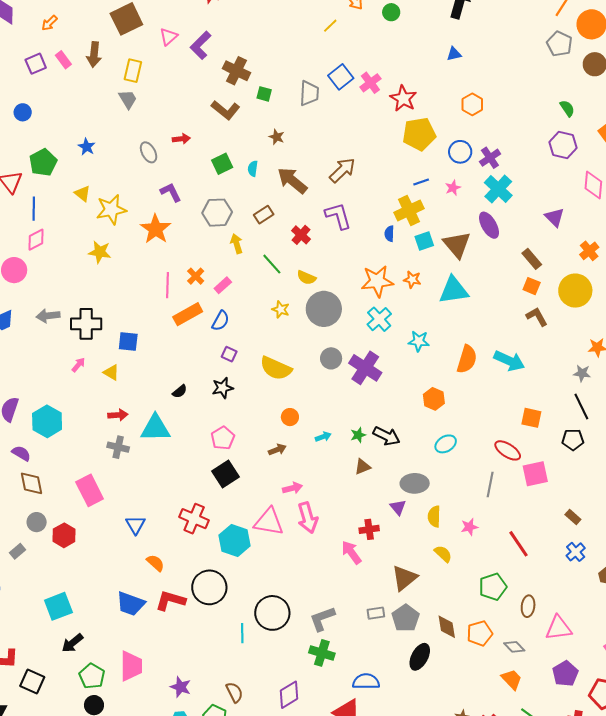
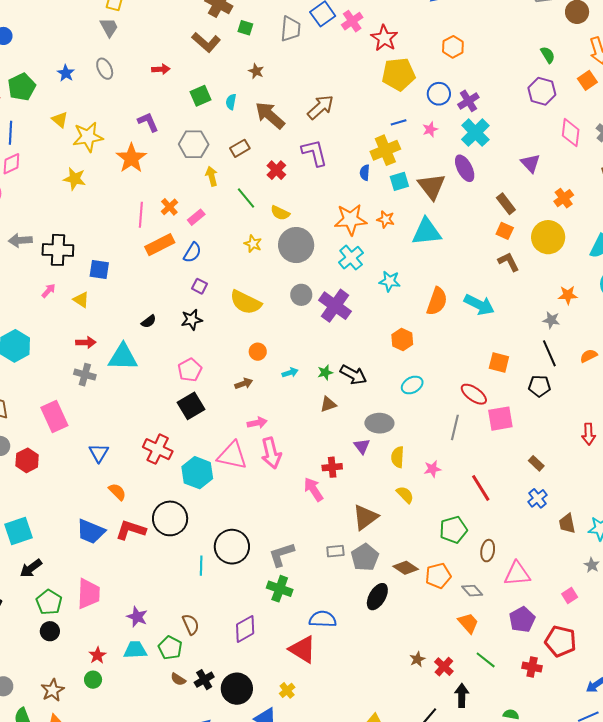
gray ellipse: (149, 152) -> (105, 69), moved
brown diamond: (447, 627) -> (406, 568), turned -50

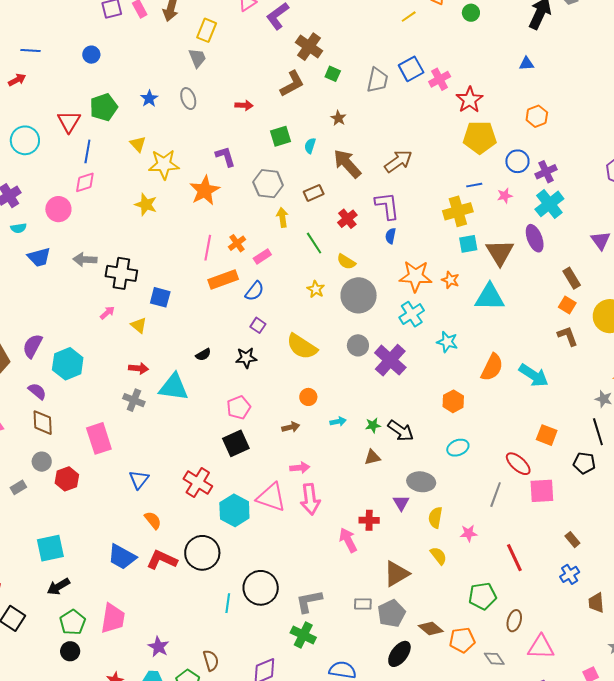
brown L-shape: (206, 42) -> (292, 84), turned -76
blue semicircle: (365, 173) -> (391, 236), moved

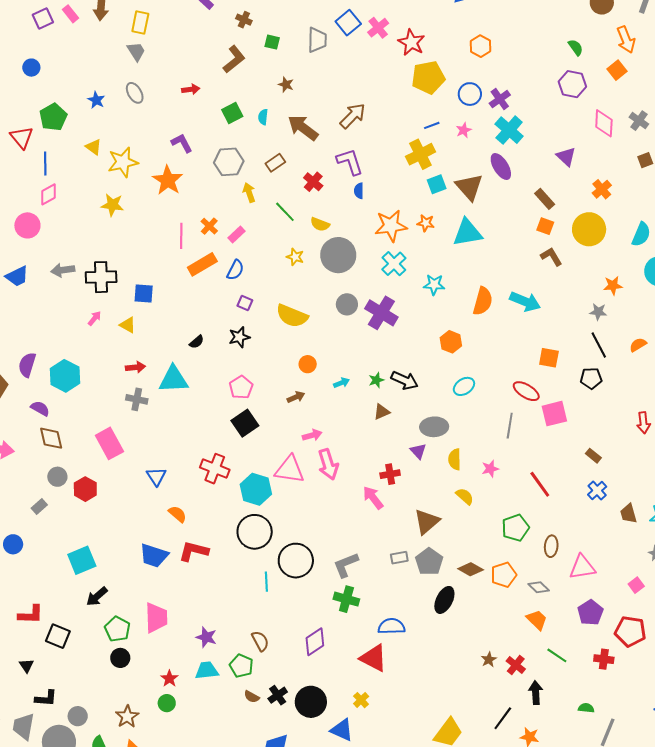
brown cross: (309, 47) -> (244, 20), size x0.6
black circle: (202, 553) -> (255, 532), moved

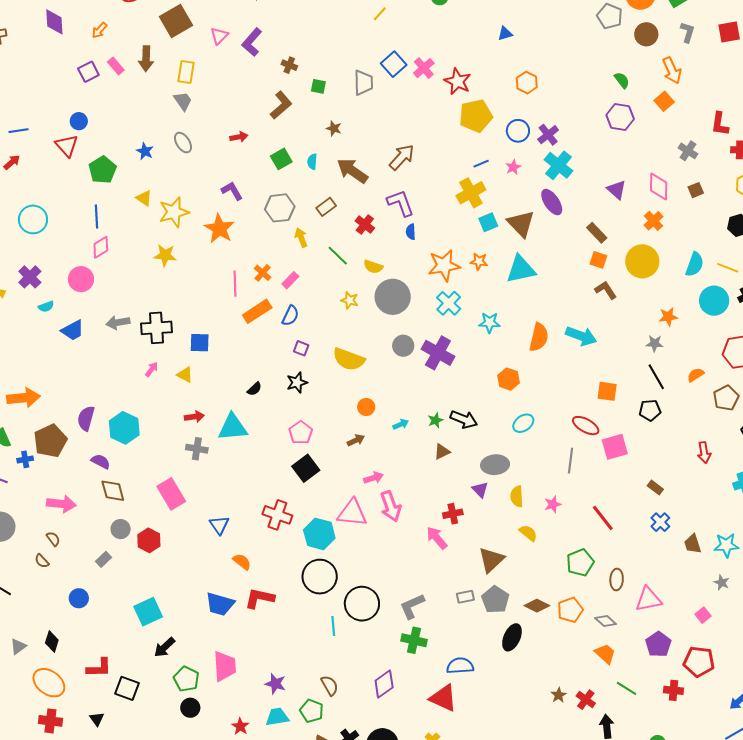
pink diamond: (604, 123) -> (659, 186), moved
red triangle: (22, 137) -> (67, 146), moved

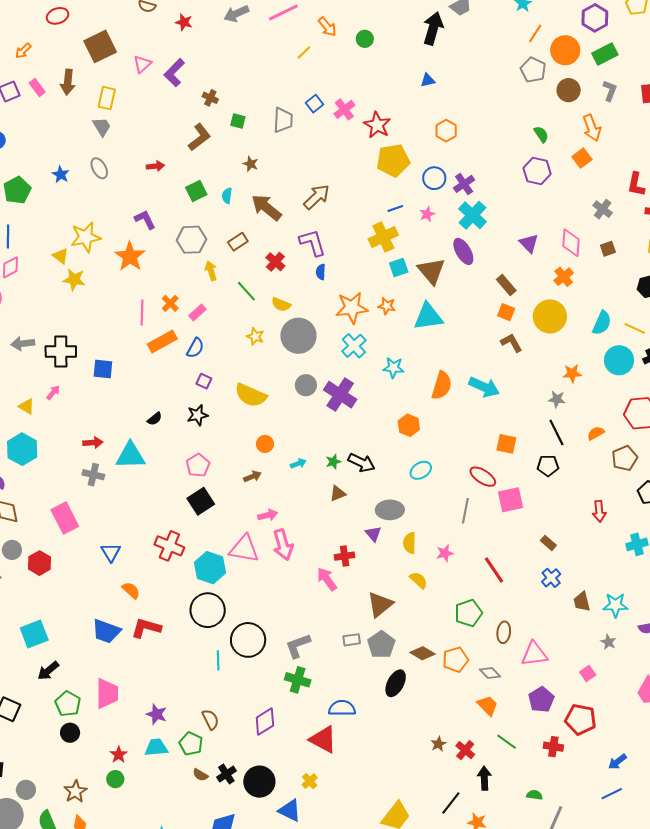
blue square: (394, 64) -> (315, 104), size x0.7
yellow triangle: (144, 198) -> (60, 256), moved
yellow triangle: (185, 375) -> (27, 407), moved

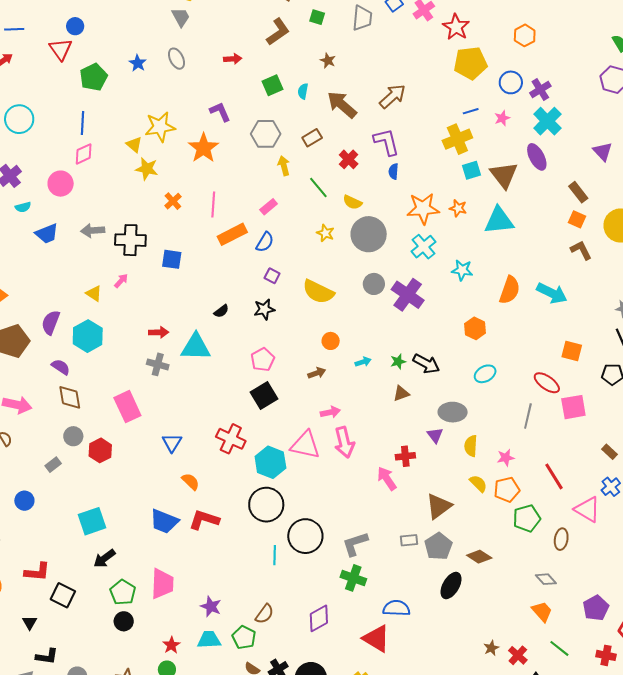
orange cross: (170, 303) -> (173, 201), moved
pink triangle: (534, 654) -> (587, 509), moved, turned 36
orange pentagon: (455, 660) -> (507, 490), moved
brown semicircle: (210, 719) -> (264, 614), turned 60

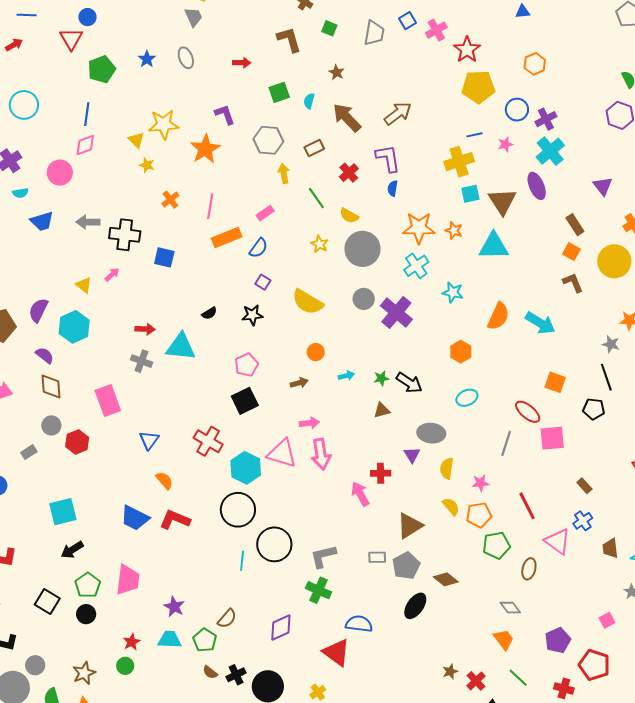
brown L-shape: (278, 32) -> (289, 40), turned -76
yellow star: (147, 169) -> (147, 165), size x0.7
black square: (63, 595) -> (47, 601), moved

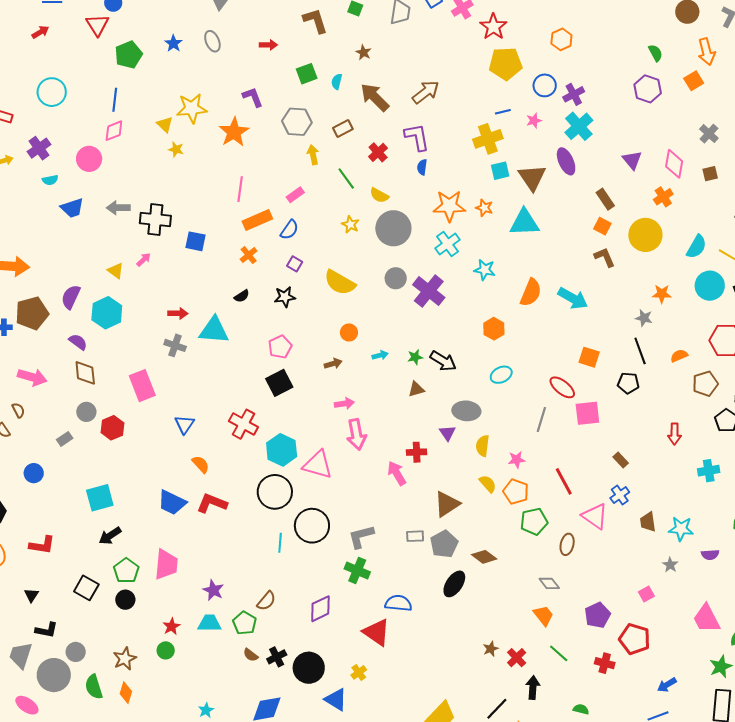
orange cross: (170, 200) -> (249, 255), moved
pink triangle: (282, 454) -> (318, 465), moved
orange pentagon: (479, 515) -> (516, 492), turned 30

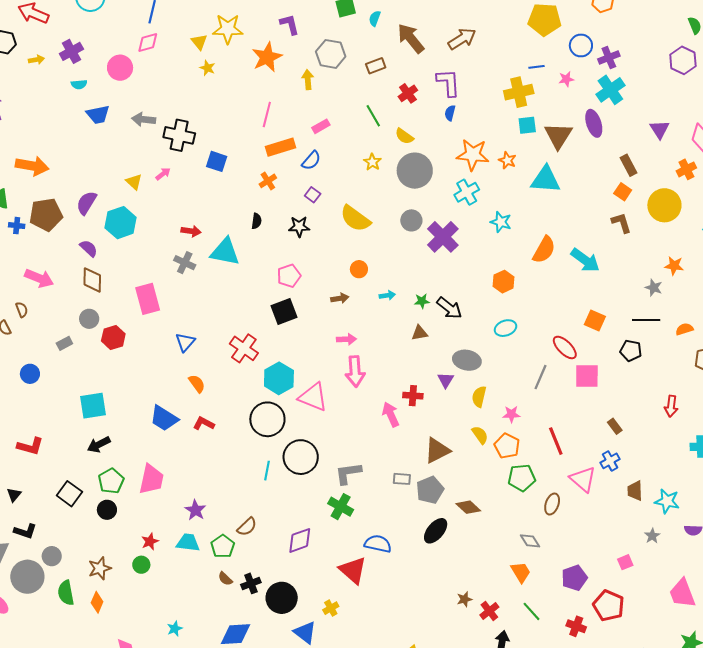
yellow arrow: (313, 155) -> (308, 80), moved
black semicircle: (242, 296) -> (256, 221), turned -56
black line: (640, 351) -> (646, 320), turned -76
red L-shape: (212, 503) -> (204, 424), size x0.7

